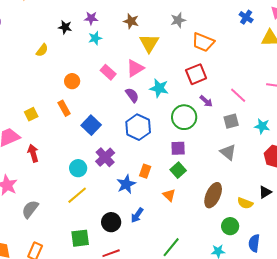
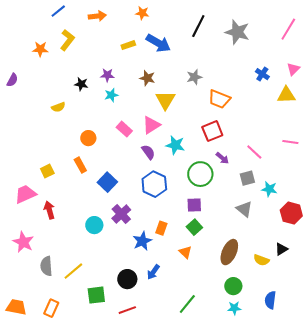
yellow semicircle: (42, 50) -> (58, 107), turned 32
cyan star: (262, 126) -> (269, 189), moved
yellow line: (77, 195) -> (73, 271), moved
gray semicircle: (30, 209) -> (46, 266), turned -42
green circle: (230, 226) -> (233, 286), moved

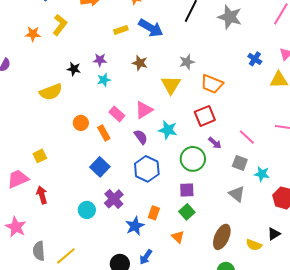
yellow triangle: (165, 100) -> (171, 85), moved
yellow semicircle: (58, 107) -> (51, 92), size x1.6
orange rectangle: (80, 165) -> (104, 133), moved
gray square: (247, 178) -> (240, 163), turned 35

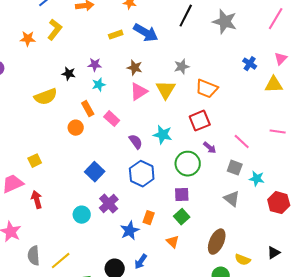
pink triangle: (144, 110) -> (139, 92), moved
orange rectangle: (104, 133) -> (88, 109), moved
black triangle: (274, 234) -> (274, 253), moved
yellow semicircle: (254, 245) -> (243, 260), moved

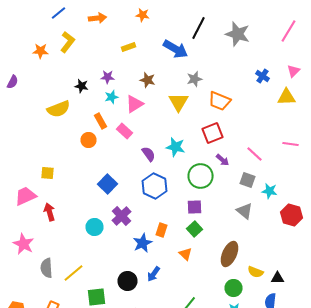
blue arrow: (146, 33) -> (176, 49), moved
pink triangle: (139, 92) -> (134, 104), moved
yellow square: (35, 161) -> (48, 173), turned 32
black triangle: (274, 253) -> (278, 278), moved, turned 32

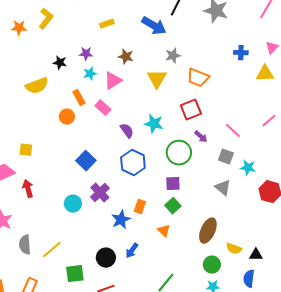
blue cross: (262, 76) -> (241, 53), turned -32
pink line: (290, 144) -> (269, 121), turned -49

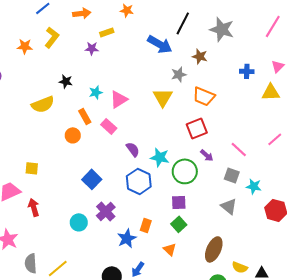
yellow rectangle: (107, 24) -> (107, 32), moved
purple star: (86, 54) -> (92, 48), moved
brown star: (126, 57) -> (200, 56), moved
cyan star: (154, 124) -> (160, 157), moved

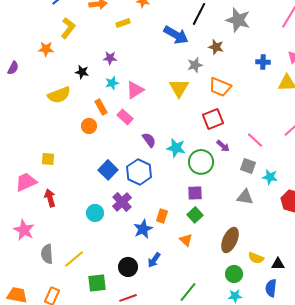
orange star: (25, 46) -> (46, 49), moved
purple star: (92, 48) -> (110, 58), moved
blue hexagon: (139, 181) -> (139, 172), moved
gray triangle: (229, 206) -> (245, 197), turned -30

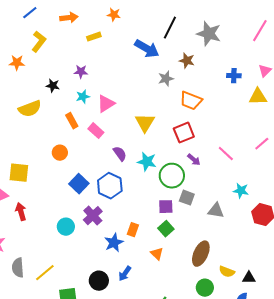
yellow triangle: (179, 88) -> (145, 123), moved
orange circle: (89, 126) -> (60, 153), moved
yellow square: (48, 159) -> (19, 173), size x1.5
gray square: (248, 166) -> (187, 198), moved

